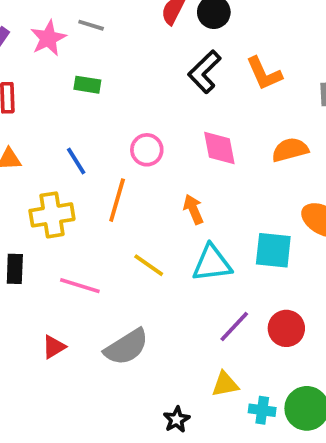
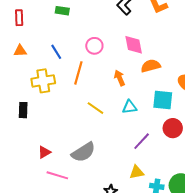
orange semicircle: (290, 150) -> (151, 66), moved
cyan triangle: (212, 263) -> (130, 107), size x0.7
pink line: (80, 286) -> (57, 175), moved
red circle: (286, 328) -> (173, 128), moved

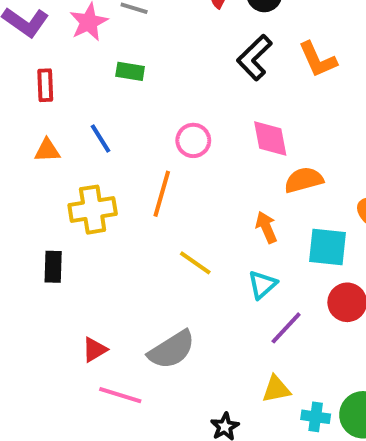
blue line: (56, 52) -> (100, 138), moved
orange arrow: (120, 78) -> (266, 227), moved
cyan triangle: (130, 107) -> (262, 285), moved, turned -35

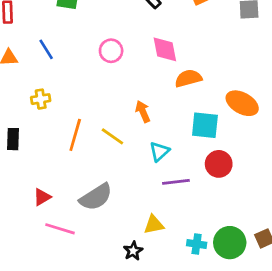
orange line: (162, 194) -> (75, 135), moved
yellow cross: (93, 210) -> (41, 99), size x0.6
orange arrow: (266, 227) -> (143, 111), moved
purple line: (286, 328) -> (176, 182), turned 40
yellow triangle: (276, 389) -> (154, 225), moved

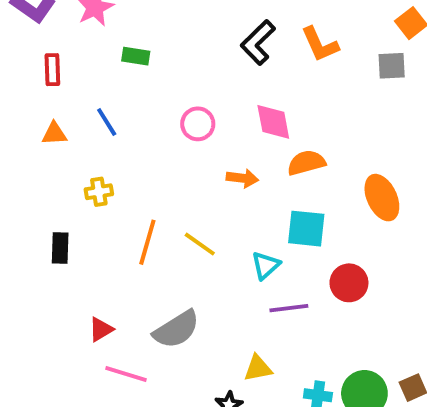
orange ellipse: (242, 103) -> (382, 198), turned 36
orange arrow: (143, 111) -> (242, 178), moved, turned 120
cyan square: (205, 125) -> (306, 229), moved

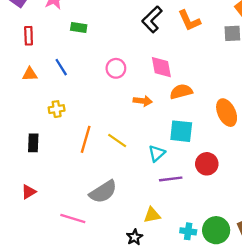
red triangle: (101, 329) -> (29, 192), moved

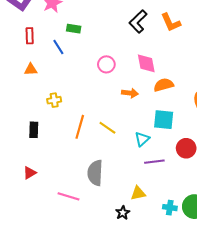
blue line: (61, 67) -> (58, 47), moved
gray semicircle: (103, 192) -> (95, 173), turned 125

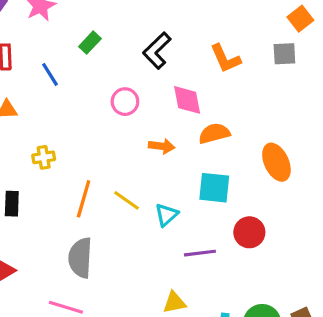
black L-shape: (138, 21) -> (157, 51), moved
orange L-shape: (171, 22) -> (225, 59), moved
green rectangle: (74, 29) -> (90, 43), moved, turned -56
cyan triangle: (142, 139) -> (166, 215), moved
gray semicircle: (95, 173) -> (80, 258), moved

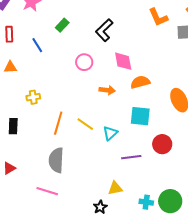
orange L-shape: (225, 59) -> (158, 17), moved

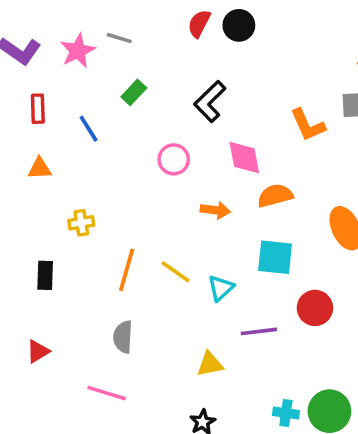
orange L-shape: (158, 17) -> (308, 125), moved
gray semicircle: (56, 160) -> (123, 337), size x0.7
yellow triangle: (115, 188) -> (210, 364), moved

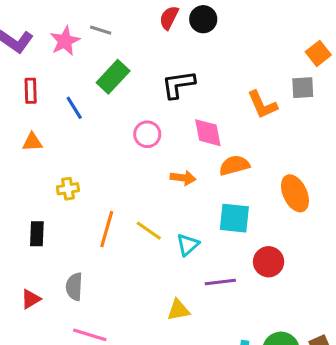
green rectangle: (134, 92) -> (113, 77), size x1.5
black L-shape: (210, 101) -> (178, 85), turned 36
gray semicircle: (123, 337) -> (74, 287), moved

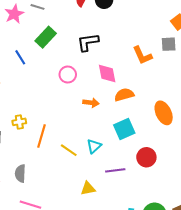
yellow cross: (68, 189) -> (19, 122), moved
cyan square: (234, 218) -> (124, 129), turned -30
yellow line: (149, 231) -> (69, 150), moved

